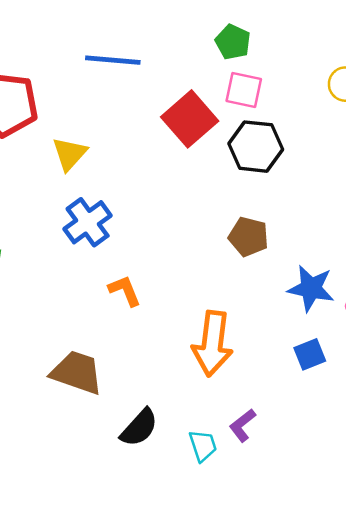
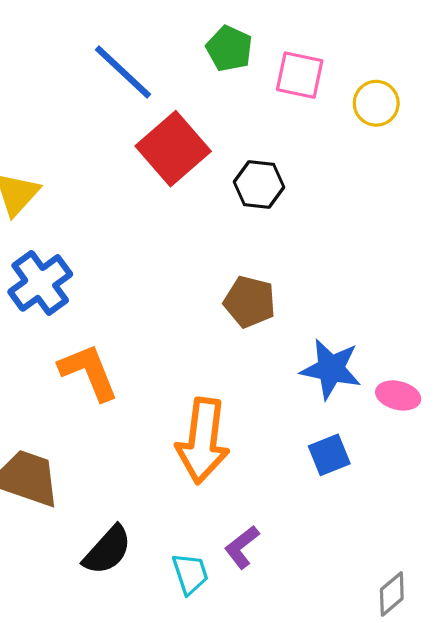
blue line: (113, 60) -> (123, 72), moved, turned 38
pink square: (244, 90) -> (300, 75), moved
black hexagon: (256, 147) -> (259, 185), size x0.7
orange L-shape: (125, 291) -> (89, 372), size x1.4

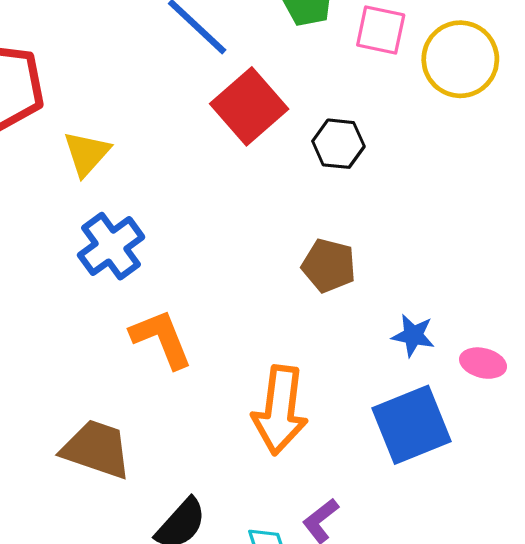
yellow circle: (376, 103) -> (460, 59), size x1.6
blue star: (331, 369) -> (413, 335), size x0.7
blue square: (329, 455) -> (412, 425), size x1.8

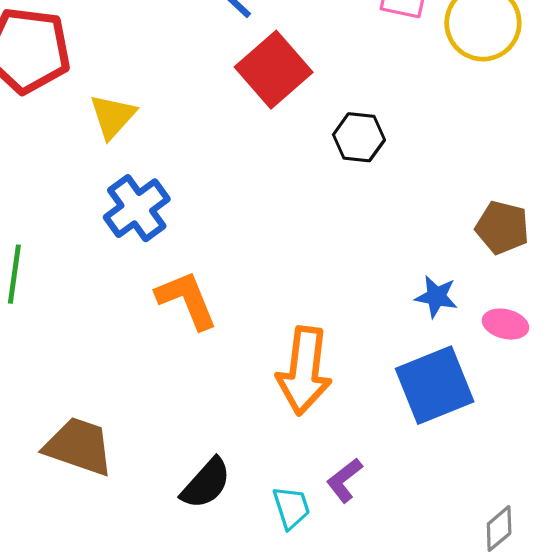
black hexagon: (338, 144) -> (359, 137), moved
brown pentagon: (329, 266) -> (502, 227), moved
brown trapezoid: (96, 449) -> (79, 446), moved

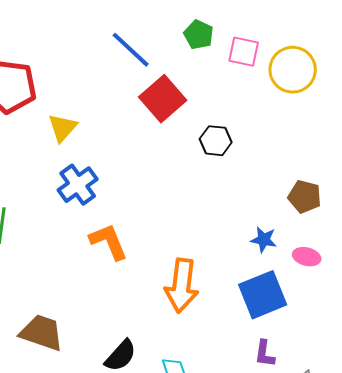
purple L-shape: (344, 480) -> (265, 354), moved, turned -44

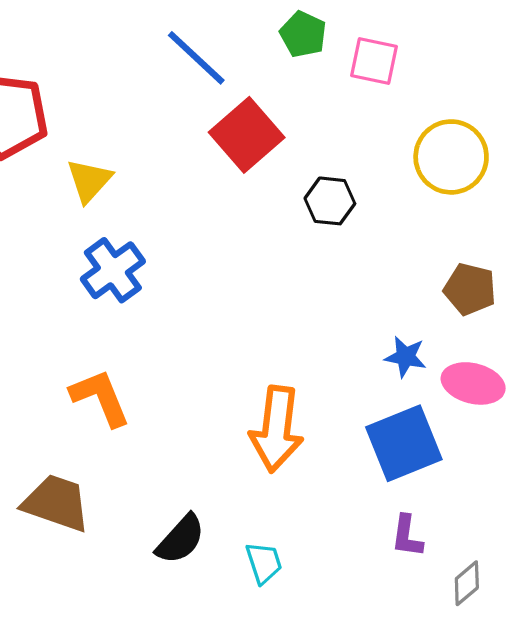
yellow circle: (293, 70) -> (451, 157), moved
orange L-shape: (109, 242) -> (100, 398), moved
pink ellipse: (307, 257) -> (473, 383), size x1.4

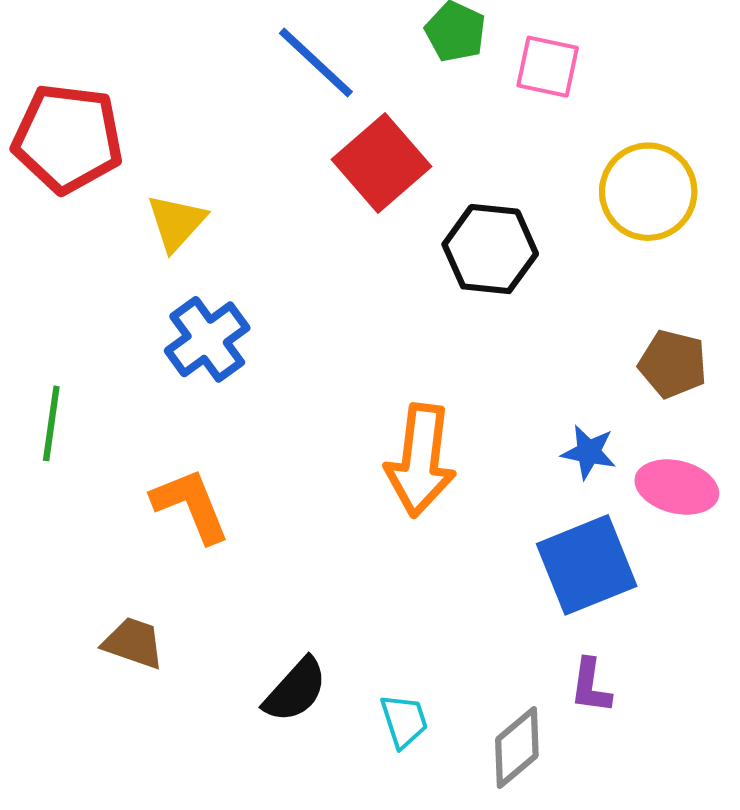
black hexagon: (330, 201) -> (490, 249), size x1.4
orange arrow: (276, 429) -> (420, 460), moved
brown trapezoid: (56, 503) -> (133, 643), size x0.7
gray diamond: (467, 583) -> (517, 747), moved, size x1.4

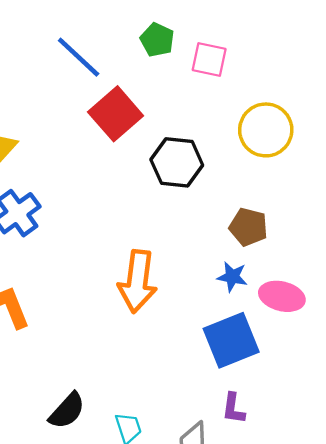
brown pentagon: (673, 364) -> (248, 227), moved

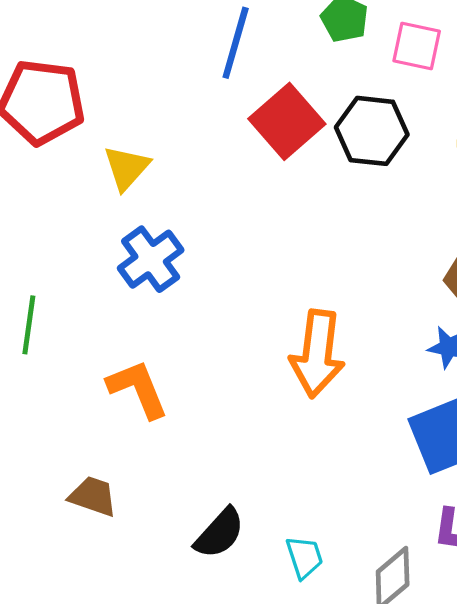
blue line: (79, 57) -> (236, 43), turned 63
black hexagon: (177, 162) -> (372, 131), moved

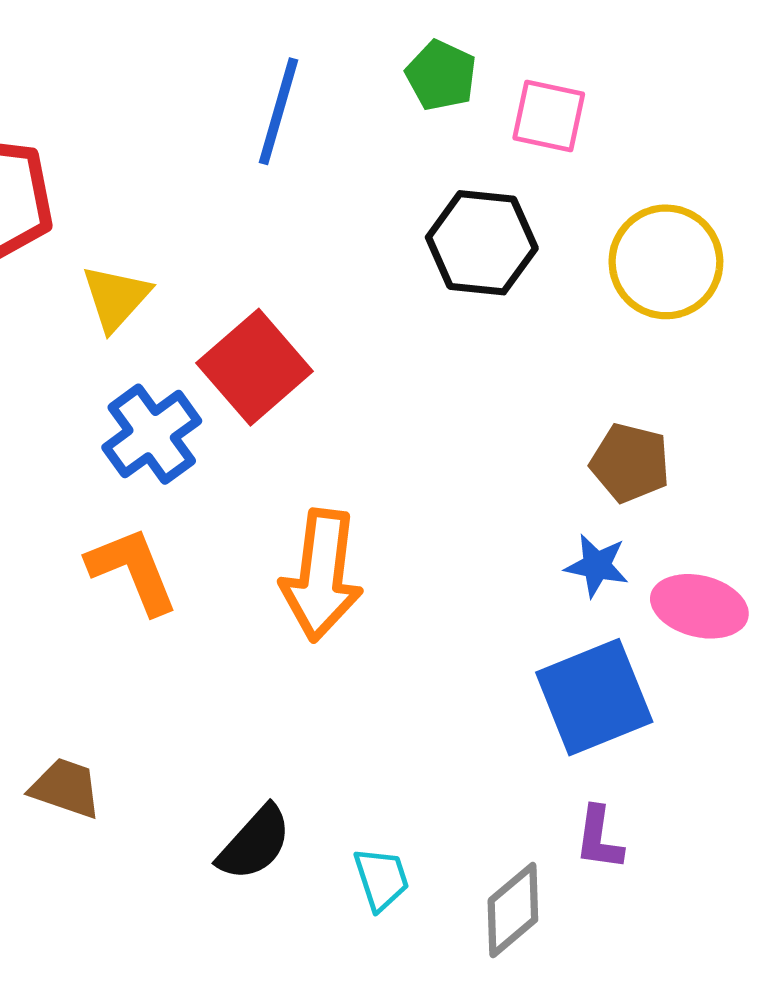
red square: (287, 121) -> (255, 367), moved
orange arrow: (317, 354) -> (322, 575), moved
orange L-shape: (138, 389) -> (133, 570), moved

